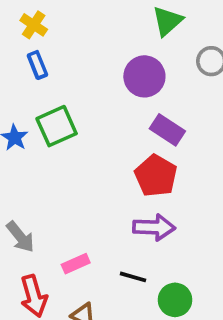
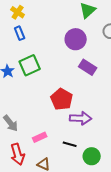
red pentagon: (156, 176) -> (62, 99), moved

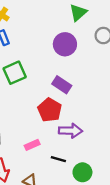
purple rectangle: (88, 67) -> (62, 85), moved
pink rectangle: (40, 137) -> (32, 145), moved

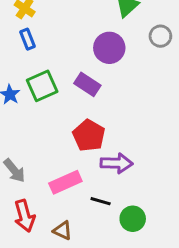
purple rectangle: (62, 85) -> (87, 84), moved
pink rectangle: (32, 145) -> (65, 182), size x1.5

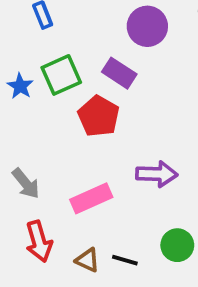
red pentagon: (89, 135) -> (99, 116), moved
black line: (101, 201) -> (125, 260), moved

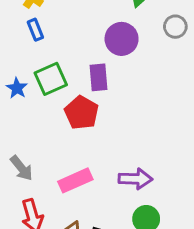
purple rectangle: (119, 73) -> (98, 77), turned 52
purple arrow: (157, 174) -> (135, 179), moved

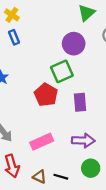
purple rectangle: (98, 77) -> (80, 102), moved
green square: (51, 79) -> (62, 71), moved

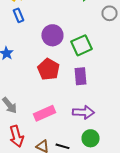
purple circle: (74, 44) -> (52, 35), moved
green square: (62, 71) -> (82, 45), moved

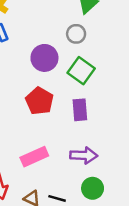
gray circle: (110, 13) -> (76, 34), moved
green square: (82, 45) -> (81, 71), turned -30

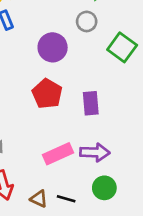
green square: (81, 71) -> (122, 47), moved
pink rectangle: (34, 157) -> (58, 154), moved

